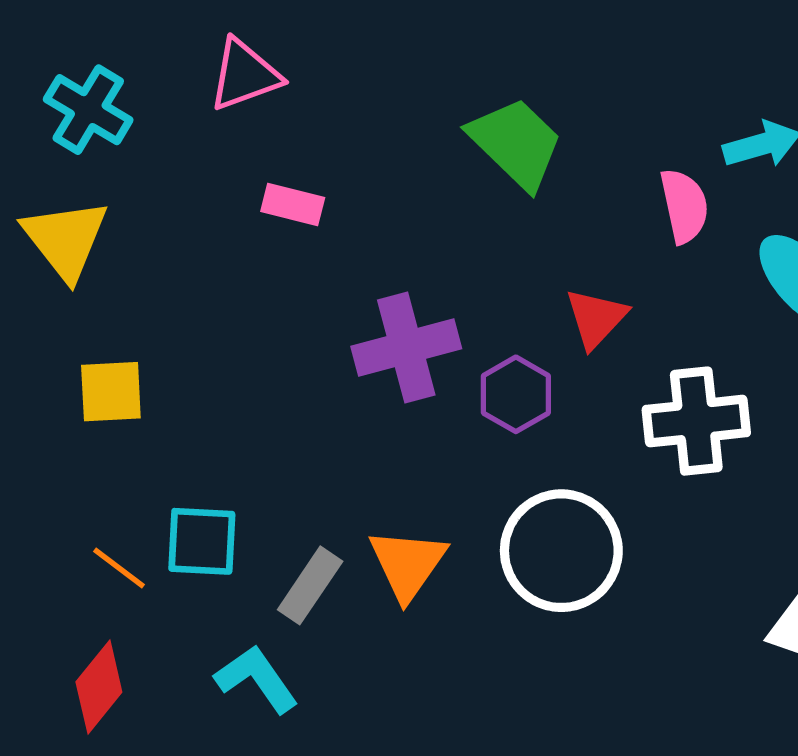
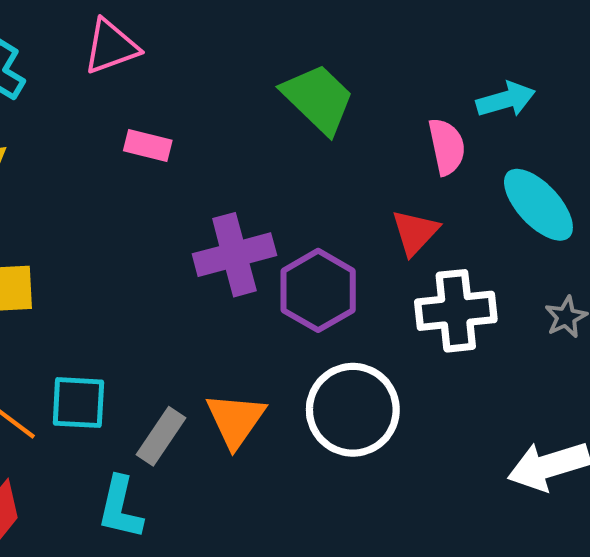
red triangle: (596, 318) -> (415, 232), moved
purple hexagon: (516, 394) -> (318, 290), size x1.4
cyan L-shape: (257, 679) -> (120, 508), turned -132

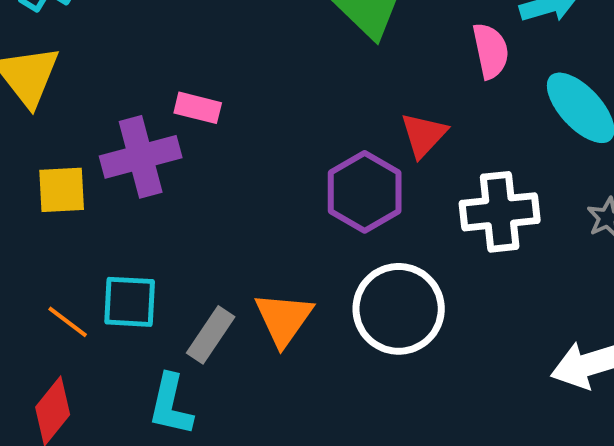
pink rectangle: (148, 146) -> (198, 108), moved
red triangle: (415, 232) -> (424, 135), moved
purple cross: (234, 255) -> (141, 157), moved

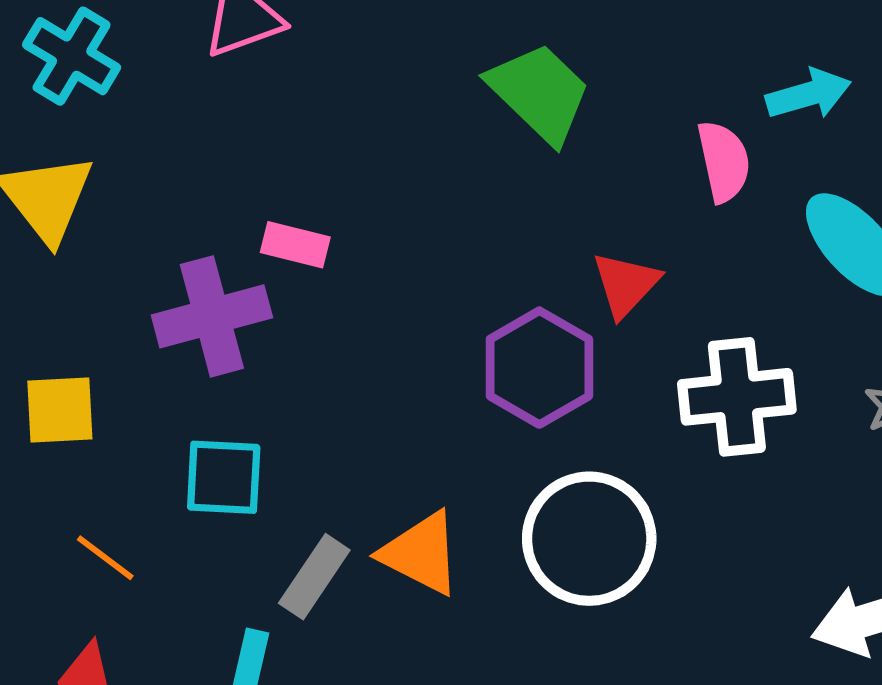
yellow square: (62, 190) -> (60, 410), moved
cyan square: (130, 302) -> (224, 477), moved
orange triangle: (284, 319) -> (421, 553), turned -38

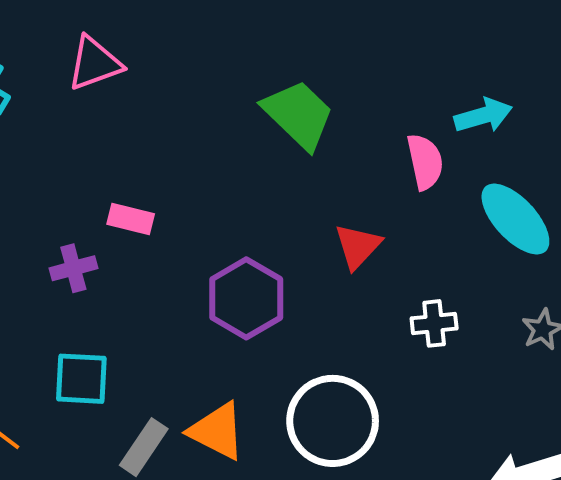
purple cross: (212, 316) -> (73, 268), size x0.6
purple hexagon: (539, 368) -> (246, 298), moved
white cross: (737, 397) -> (434, 323), size x0.6

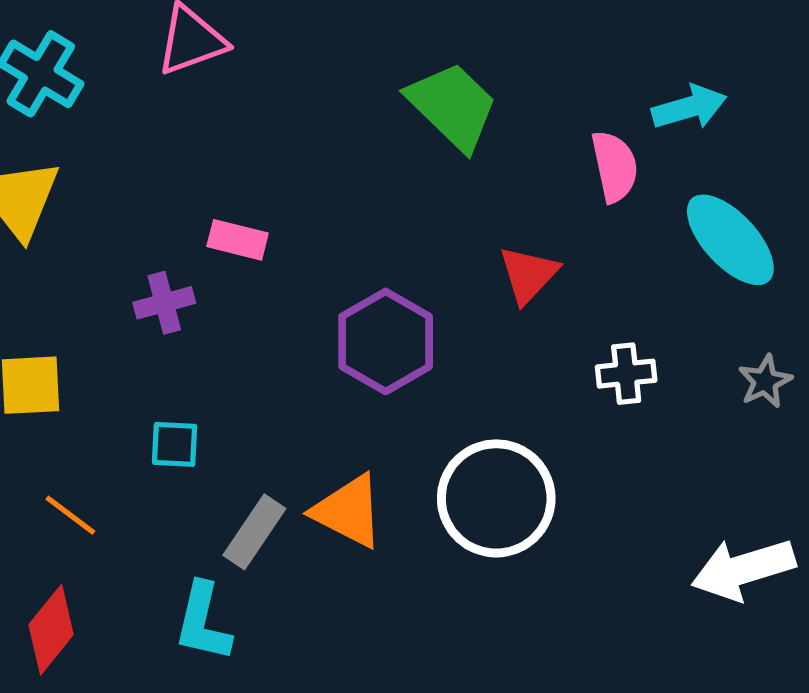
cyan square: (81, 379) -> (175, 444), size x0.7

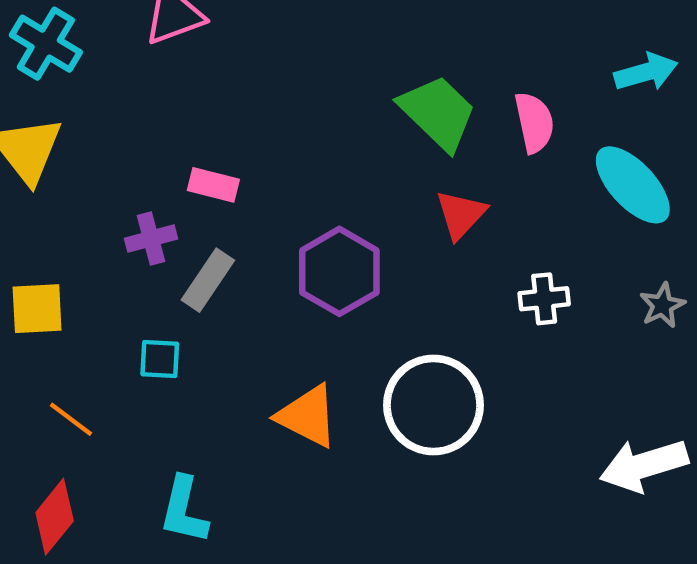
green trapezoid: (452, 106) -> (438, 113), moved
cyan arrow: (689, 107) -> (646, 72), moved
gray rectangle: (254, 532) -> (208, 280), moved

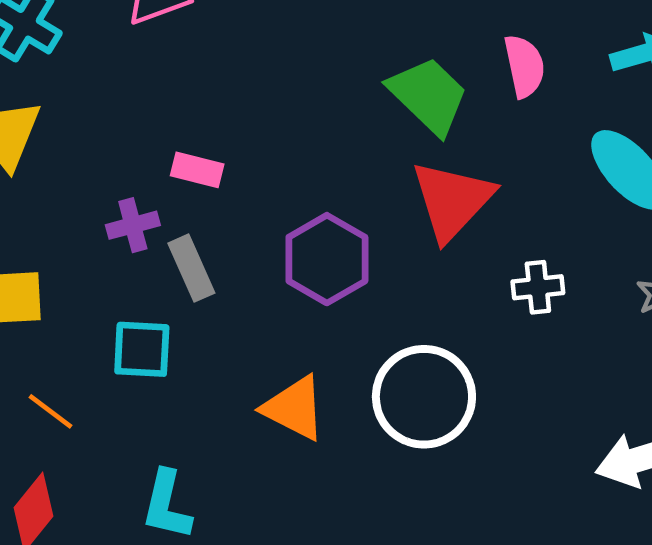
pink semicircle: (534, 122) -> (524, 66), moved
red triangle: (461, 214) -> (452, 200), size x1.6
gray rectangle: (208, 280) -> (191, 268), turned -58
cyan square: (160, 359) -> (142, 349), size x1.4

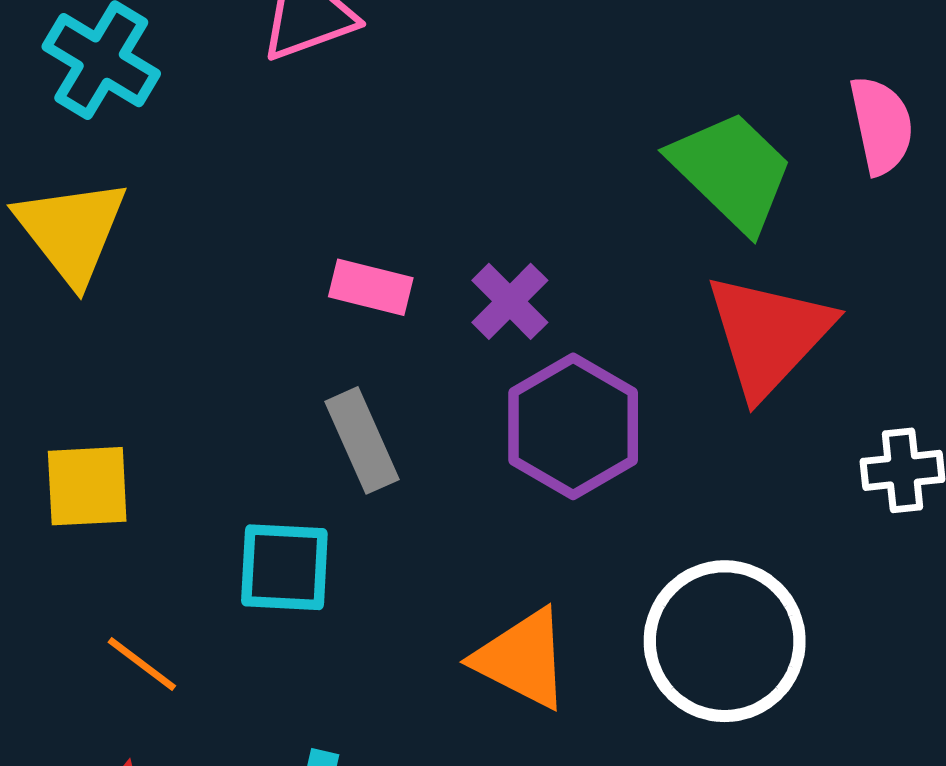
purple cross: (133, 225) -> (510, 301), moved, turned -30

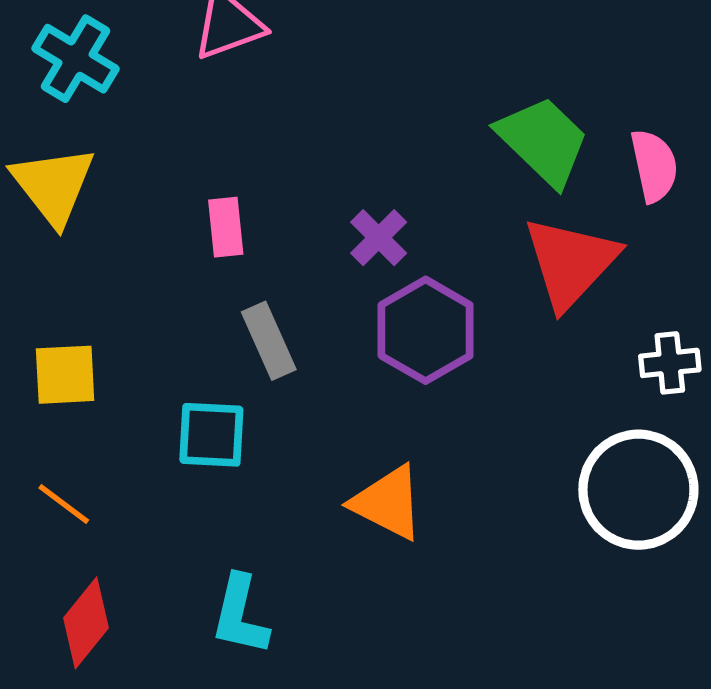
pink semicircle: (881, 125) -> (654, 166), moved
pink rectangle: (371, 287) -> (226, 227), moved, turned 70
white circle: (725, 641) -> (638, 490), moved
orange line: (142, 664) -> (64, 504), moved

